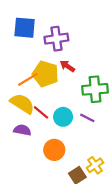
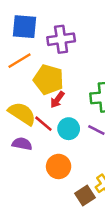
red arrow: (67, 66) -> (57, 100), moved, turned -88
orange line: (28, 79) -> (19, 61), moved

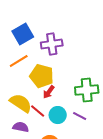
blue square: (25, 27) -> (23, 34), turned -35

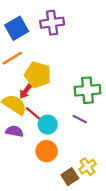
purple cross: (52, 44) -> (52, 23), moved
red arrow: (49, 92) -> (25, 91), moved
cyan circle: (58, 115) -> (48, 125), moved

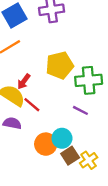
yellow pentagon: (38, 75) -> (60, 65), moved, turned -30
cyan circle: (48, 125) -> (62, 138), moved
brown square: (70, 177) -> (70, 156), moved

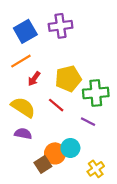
red arrow: (24, 82) -> (34, 79), moved
red line: (32, 105) -> (56, 105), moved
brown square: (70, 156) -> (43, 164), moved

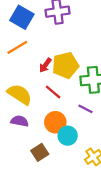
blue square: (25, 31) -> (22, 17), turned -30
red arrow: (34, 79) -> (45, 65), moved
orange circle: (55, 153) -> (55, 122), moved

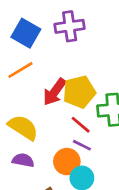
red arrow: (45, 65) -> (55, 92), size x1.5
red line: (53, 92) -> (81, 125), moved
purple line: (85, 109) -> (82, 145), moved

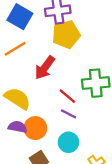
yellow pentagon: (79, 92) -> (66, 34), moved
orange circle: (67, 162) -> (35, 128), moved

